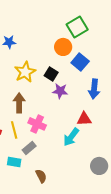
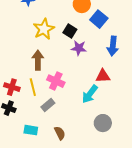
cyan rectangle: (14, 162) -> (31, 130), moved
gray circle: (99, 166) -> (103, 123), moved

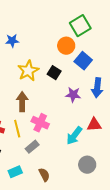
purple star: (79, 48) -> (73, 95), moved
red triangle: (103, 76) -> (94, 125), moved
cyan rectangle: (31, 130) -> (15, 172), turned -32

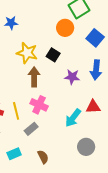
blue square: (83, 61) -> (95, 38), moved
yellow star: (28, 71) -> (27, 53), turned -30
brown arrow: (22, 102) -> (34, 77), moved

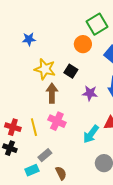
gray rectangle: (31, 129) -> (45, 155), moved

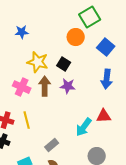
purple star: (90, 93) -> (68, 86), moved
pink cross: (57, 121) -> (22, 87), moved
gray rectangle: (45, 155) -> (52, 145), moved

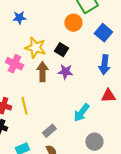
pink cross: (22, 87) -> (14, 64), moved
red triangle: (104, 116) -> (108, 96), moved

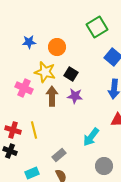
orange circle: (73, 23) -> (57, 47), moved

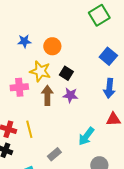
green square: (97, 27) -> (99, 15), moved
pink cross: (24, 88) -> (19, 87), turned -30

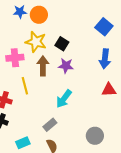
orange circle: (52, 46) -> (39, 15), moved
yellow line: (29, 129) -> (25, 86), moved
cyan arrow: (86, 136) -> (64, 99), moved

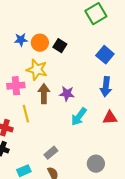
black square: (62, 44) -> (60, 46), moved
cyan arrow: (64, 99) -> (79, 117), moved

